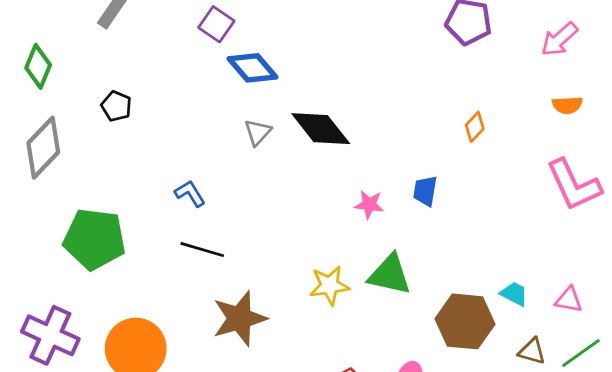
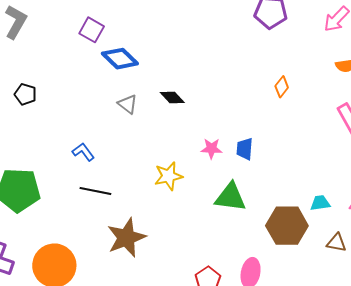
black diamond: (321, 129) -> (172, 98), size x0.6
gray triangle: (258, 132) -> (128, 104), turned -30
blue trapezoid: (425, 191) -> (245, 149), moved
yellow star: (329, 285) -> (169, 176), moved
cyan trapezoid: (514, 294) -> (320, 203), turned -30

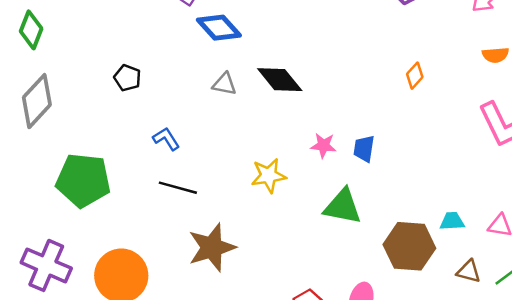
black pentagon: (25, 94) -> (127, 78), moved
black diamond: (172, 98) -> (280, 80), size x1.5
gray triangle: (128, 104) -> (224, 84), turned -30

